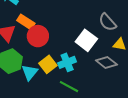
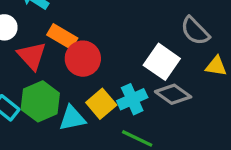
gray diamond: (106, 63) -> (173, 94), moved
cyan triangle: (30, 72) -> (72, 118), turned 42

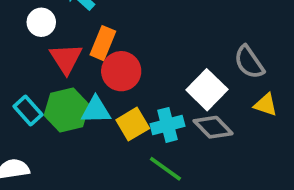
orange rectangle: (62, 36) -> (103, 43), turned 72
cyan triangle: (72, 118) -> (96, 110), moved

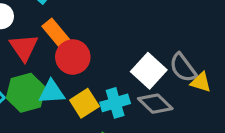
orange rectangle: (103, 43) -> (56, 33), turned -60
gray semicircle: (249, 62) -> (183, 68), moved

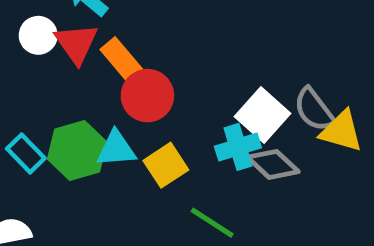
red triangle: (24, 47) -> (76, 43), moved
yellow triangle: (201, 82) -> (341, 131), size x1.4
cyan cross: (115, 103) -> (238, 147), moved

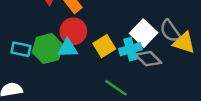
red circle: (147, 96) -> (73, 31), moved
cyan rectangle: (26, 153) -> (21, 49), turned -36
yellow square: (166, 165) -> (104, 46), moved

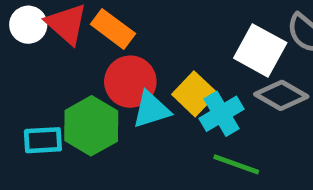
cyan triangle: (68, 48) -> (151, 110), moved
cyan cross: (130, 49) -> (222, 114), moved

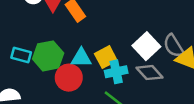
red circle: (130, 82) -> (69, 78), moved

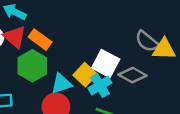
white square: (146, 46) -> (106, 64), moved
green hexagon: (48, 56) -> (32, 66), moved

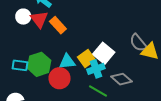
green hexagon: (32, 66) -> (39, 64), moved
gray diamond: (133, 75) -> (122, 79), moved

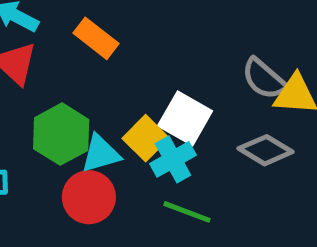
orange rectangle: (58, 25) -> (96, 38), moved
green hexagon: (39, 64) -> (61, 134), moved
gray diamond: (122, 79) -> (266, 150), moved

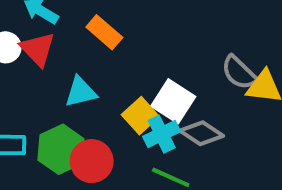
green hexagon: (61, 134) -> (61, 149), moved
gray diamond: (266, 150) -> (202, 133), moved
cyan triangle: (101, 154) -> (81, 92), moved

